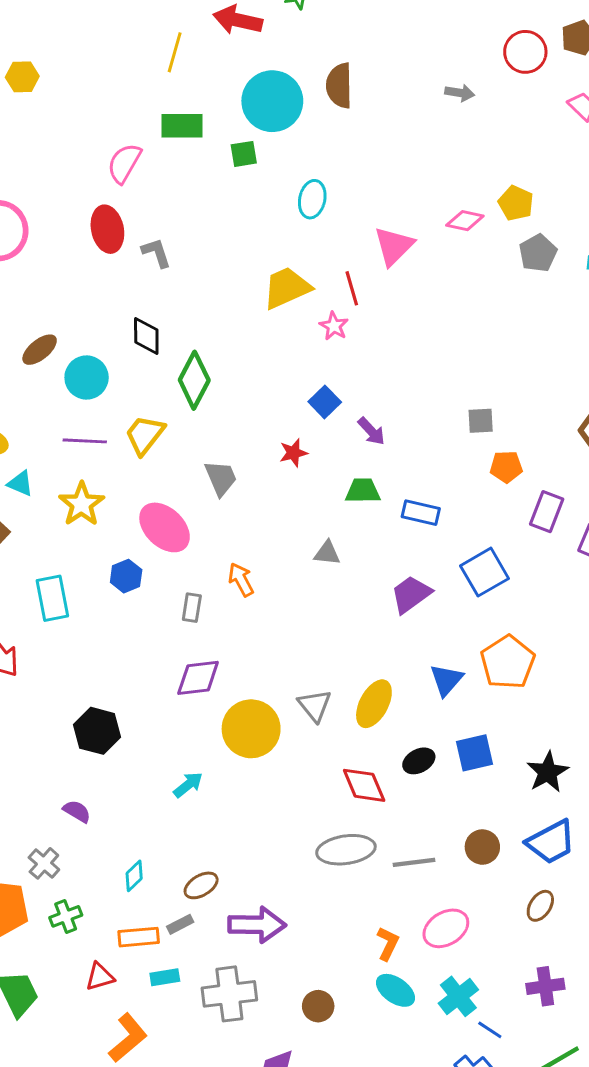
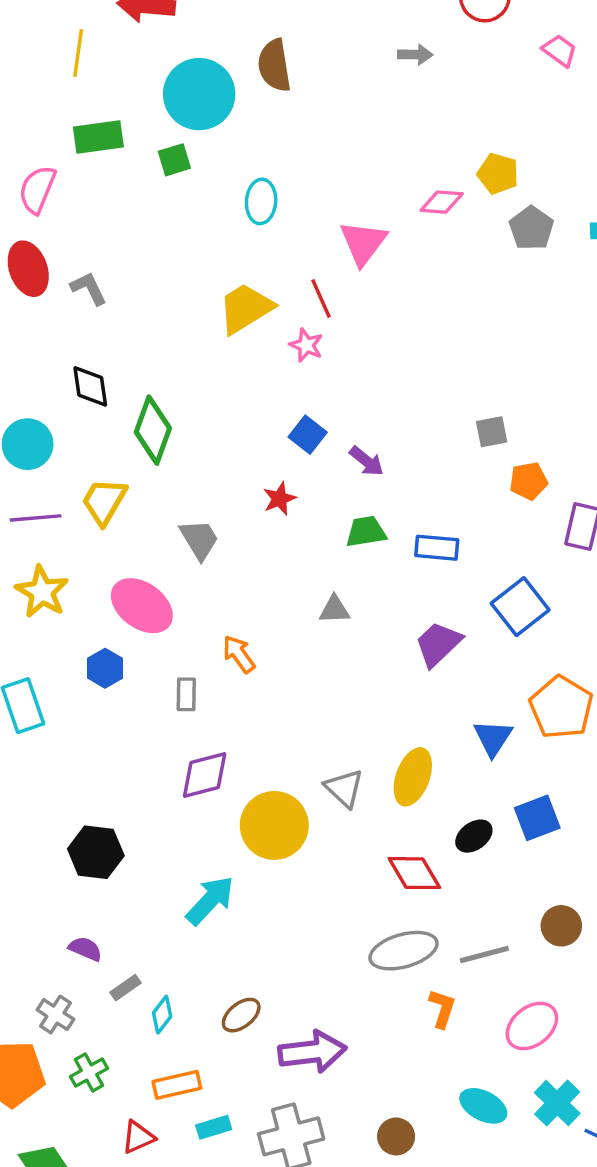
cyan arrow: (188, 785) -> (210, 900), size x1.5
gray rectangle: (180, 924) -> (126, 988), moved
orange L-shape: (388, 944) -> (442, 1008), moved

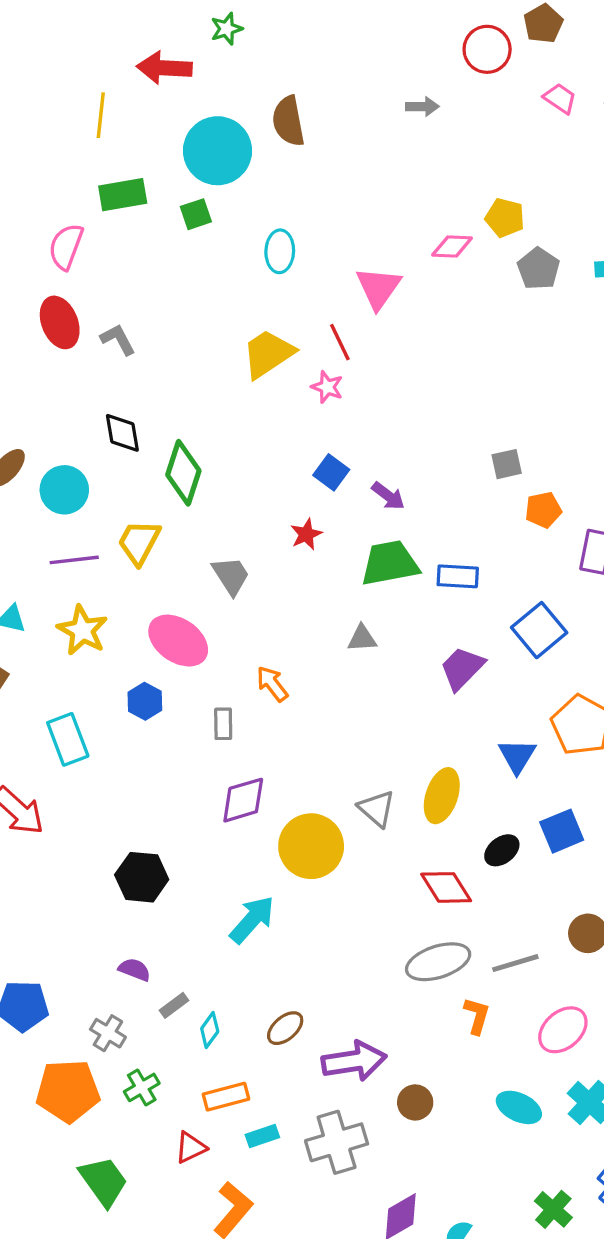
green trapezoid: (366, 532) -> (390, 563), size x1.5
brown circle: (396, 1136) -> (415, 1102), moved

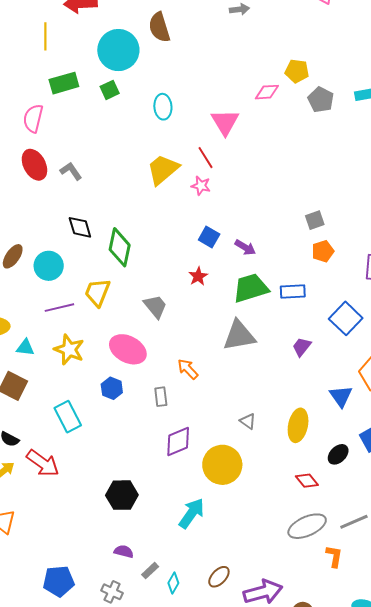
orange pentagon: (543, 510) -> (323, 251), moved
gray triangle: (362, 638) -> (239, 336), size x1.8
purple trapezoid: (462, 668) -> (302, 347), size x0.7
gray triangle: (377, 809) -> (248, 421), moved, size x0.7
red diamond: (446, 887) -> (307, 481), size x0.7

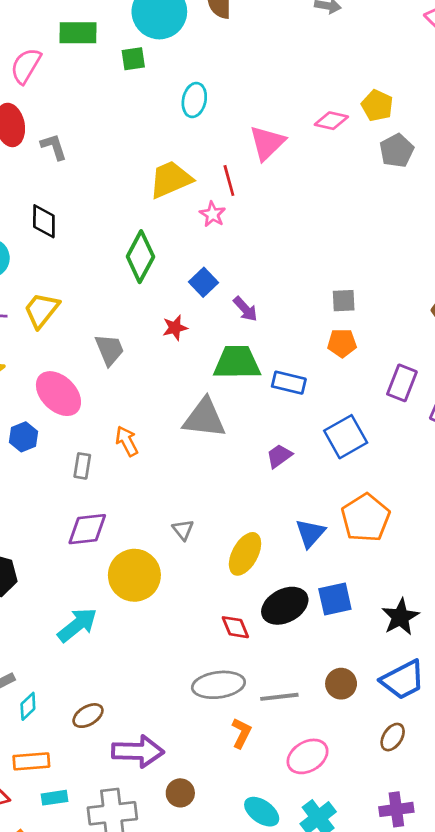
green diamond: (120, 247) -> (140, 257), moved
black ellipse: (338, 454) -> (285, 606), size x1.6

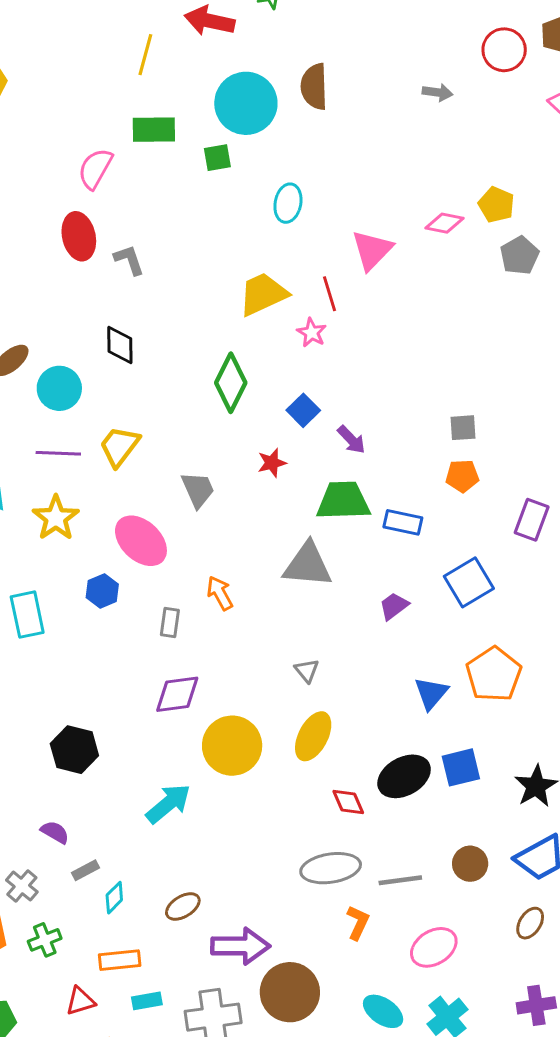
gray triangle: (183, 530) -> (307, 671), moved
yellow ellipse: (245, 554) -> (313, 736), moved
brown circle: (180, 793) -> (290, 992), size x1.8

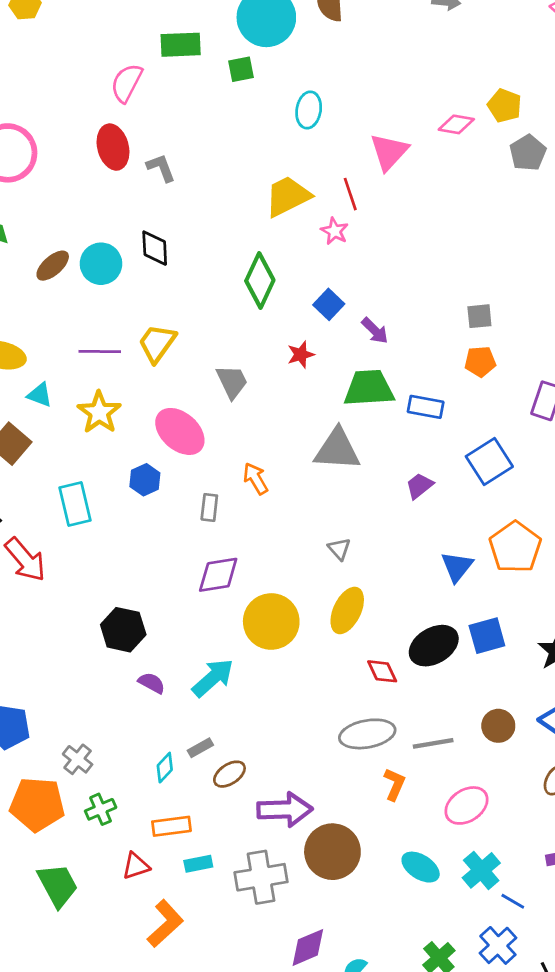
cyan circle: (59, 388) -> (101, 264), moved
purple semicircle: (55, 832) -> (152, 683), moved
gray rectangle: (86, 870) -> (200, 748), moved

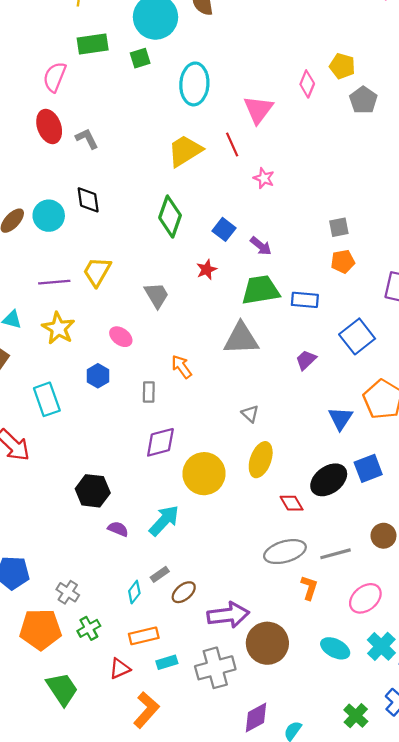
cyan ellipse: (309, 110) -> (194, 84), size x1.5
pink diamond: (456, 124) -> (307, 84), turned -72
pink star: (335, 231) -> (264, 178), moved
pink ellipse: (180, 431) -> (121, 337), size x0.6

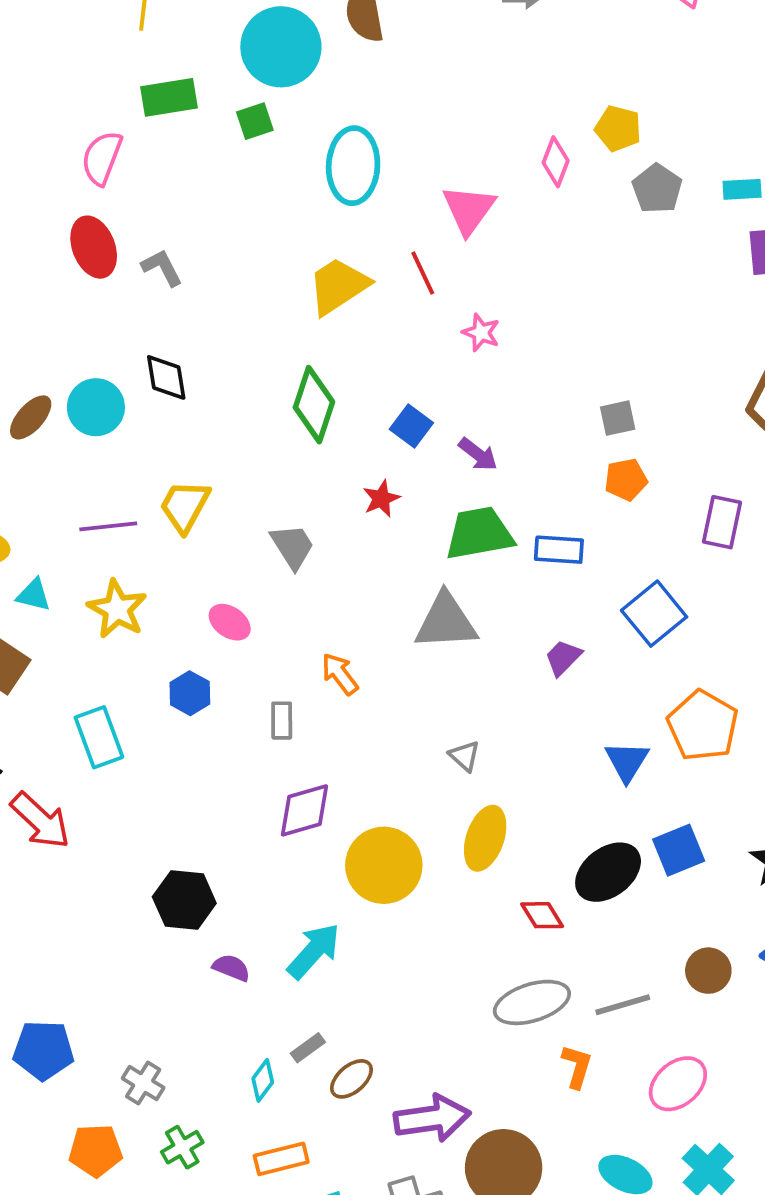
orange pentagon: (41, 629) -> (96, 1151), size x0.7

